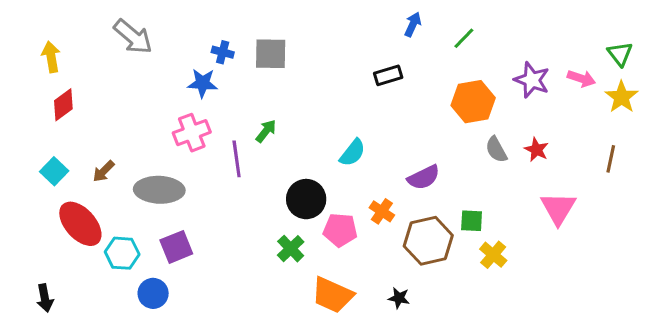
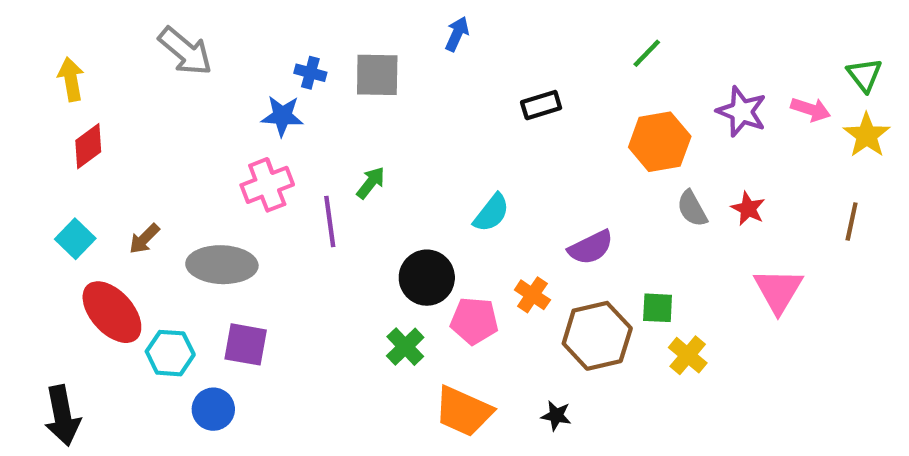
blue arrow: (413, 24) -> (457, 34), moved
purple square: (176, 247) -> (246, 344), turned 32
black arrow: (45, 298) -> (62, 416), size x1.5

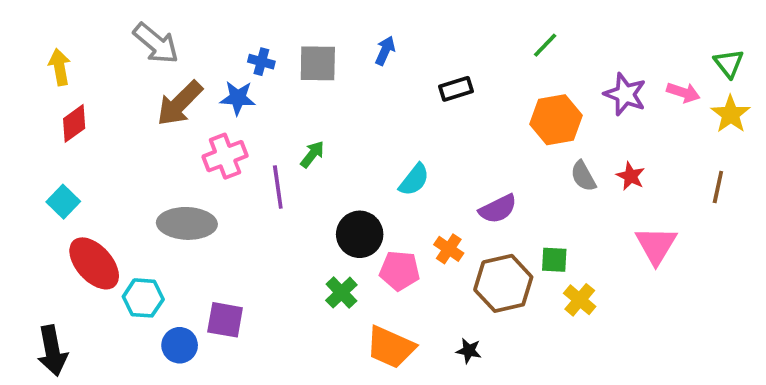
blue arrow: (457, 34) -> (385, 51), moved
brown arrow: (144, 239) -> (180, 103), moved, size x1.8
purple square: (246, 344) -> (225, 320), moved

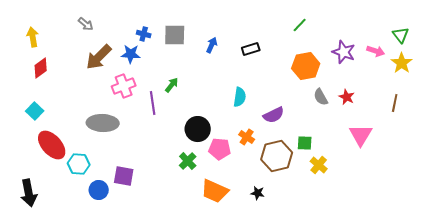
gray arrow: (156, 43) -> (86, 24), size x0.6
blue arrow: (385, 51) -> (212, 45), moved
cyan semicircle: (414, 180) -> (240, 97), moved, turned -30

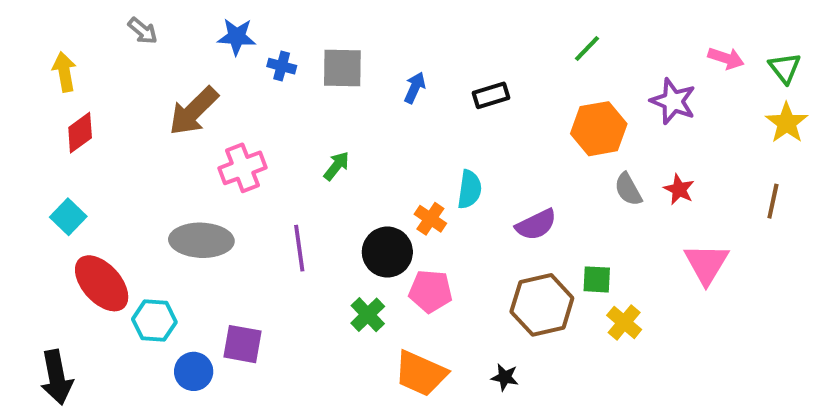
gray arrow: (86, 24) -> (143, 31), moved
pink arrow: (376, 51) -> (726, 58), moved
blue star: (131, 54) -> (237, 37), moved
purple line: (153, 103) -> (299, 248), moved
orange cross: (247, 137) -> (430, 219), moved

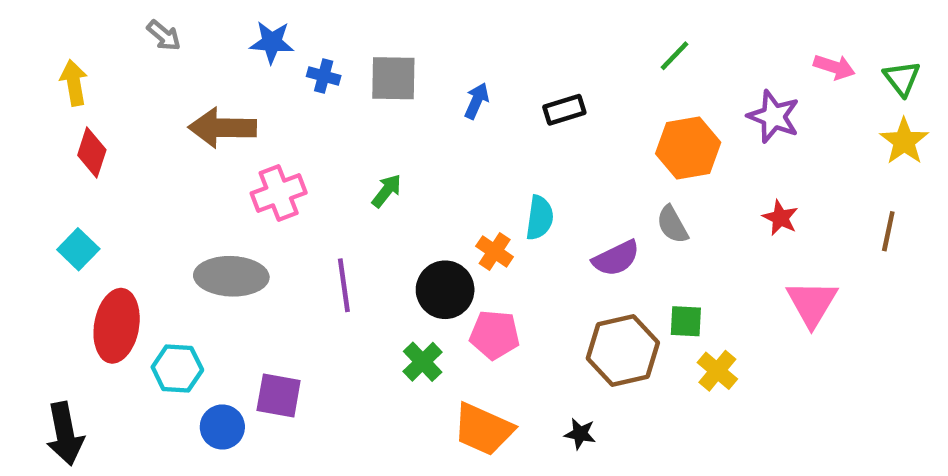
brown arrow: (194, 111) -> (222, 128), turned 46
red diamond: (80, 133) -> (92, 152), turned -36
gray semicircle: (628, 189) -> (672, 224), moved
red ellipse: (102, 283) -> (117, 326), turned 52

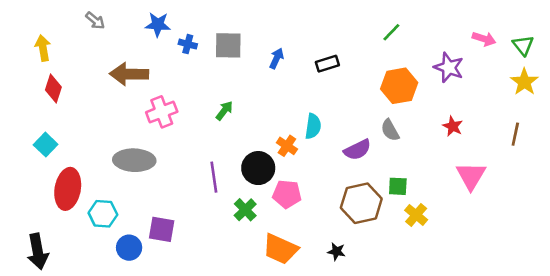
purple line: (344, 285) -> (214, 177), moved

